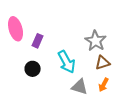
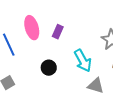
purple rectangle: (38, 41) -> (58, 32), moved

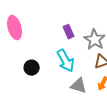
purple rectangle: (58, 32) -> (69, 32), moved, turned -48

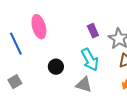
gray triangle: (79, 86) -> (84, 85), moved

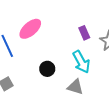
pink ellipse: (39, 27) -> (30, 29), turned 65

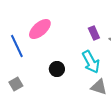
gray triangle: (75, 87) -> (99, 87), moved

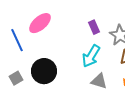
cyan arrow: (91, 62) -> (91, 56), turned 60
black circle: (57, 69) -> (44, 71), moved, size x1.6

